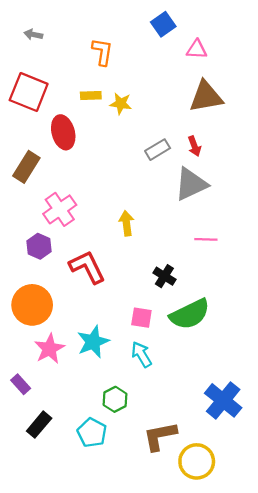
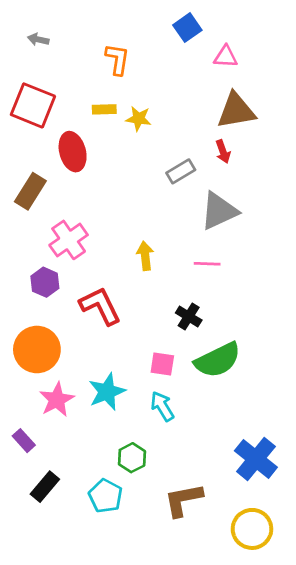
red arrow: (194, 146) -> (223, 152), moved
pink line: (206, 239) -> (207, 264), moved
yellow circle: (197, 461) -> (252, 529), moved

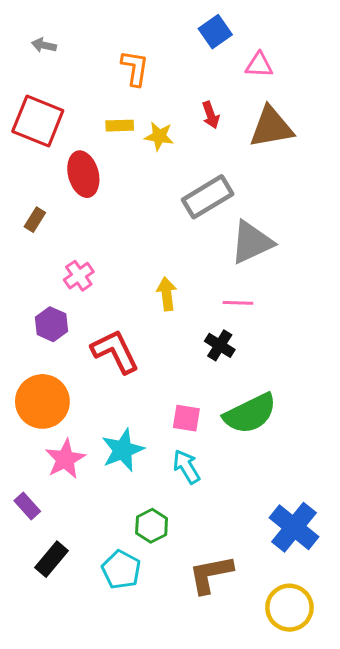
red arrow: (223, 152) -> (211, 115), moved
gray rectangle: (181, 171) -> (208, 197), size x1.5
brown rectangle: (30, 191) -> (35, 220), size x0.6
pink cross: (69, 240) -> (79, 276), size x0.7
black cross: (189, 317) -> (220, 345), moved

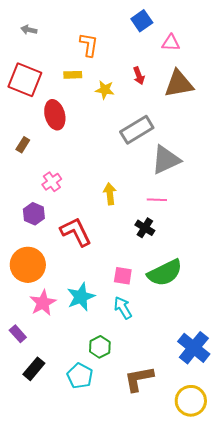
yellow rectangle: (120, 126) -> (73, 75), moved

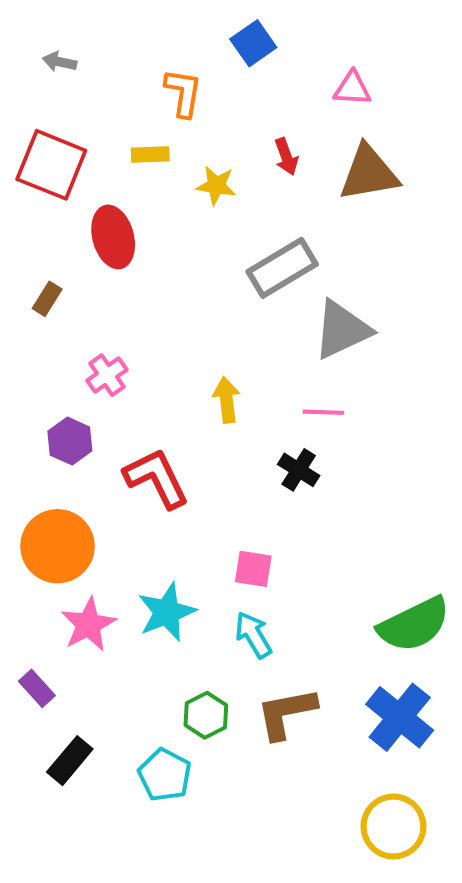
blue square: (142, 21) -> (253, 43), moved
green semicircle: (165, 273) -> (414, 625), moved
brown L-shape: (139, 379) -> (286, 713), moved

